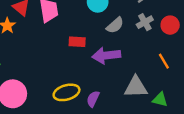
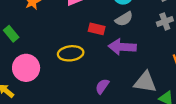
gray semicircle: (115, 25) -> (124, 19), moved
yellow ellipse: (66, 92) -> (71, 53), moved

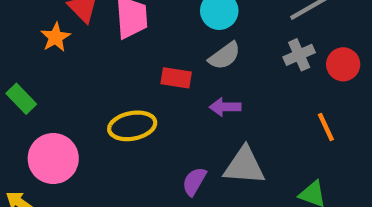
purple arrow: (122, 47) -> (225, 107), size x0.6
gray triangle: (145, 82) -> (244, 166), moved

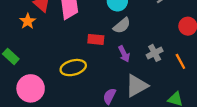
gray cross: (299, 55) -> (155, 53), moved
purple arrow: (225, 107) -> (124, 54), turned -112
gray triangle: (244, 166) -> (137, 86), turned -30

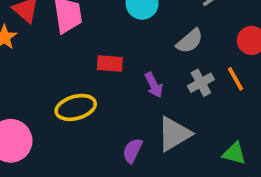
gray semicircle: (122, 26) -> (190, 41), moved
orange line: (180, 61) -> (235, 79), moved

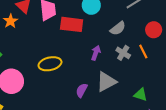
red rectangle: (110, 64) -> (72, 24), moved, size x1.5
gray cross: (201, 83) -> (123, 53), turned -32
purple arrow: (154, 85) -> (96, 53), turned -136

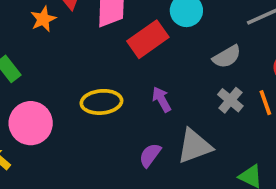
red rectangle: (72, 24) -> (148, 39), turned -50
purple arrow: (96, 53) -> (162, 99), moved, turned -56

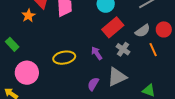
red rectangle: (148, 39) -> (113, 27), moved
gray semicircle: (227, 57) -> (143, 31), moved
gray cross: (230, 100) -> (123, 49), moved

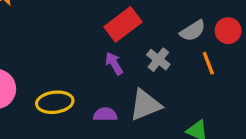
red rectangle: (113, 27) -> (123, 24), moved
yellow ellipse: (64, 58) -> (55, 102), moved
purple semicircle: (93, 84) -> (105, 114), turned 56

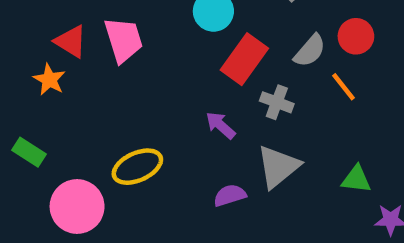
red rectangle: (123, 24) -> (244, 59), moved
yellow ellipse: (55, 102) -> (137, 167), moved

